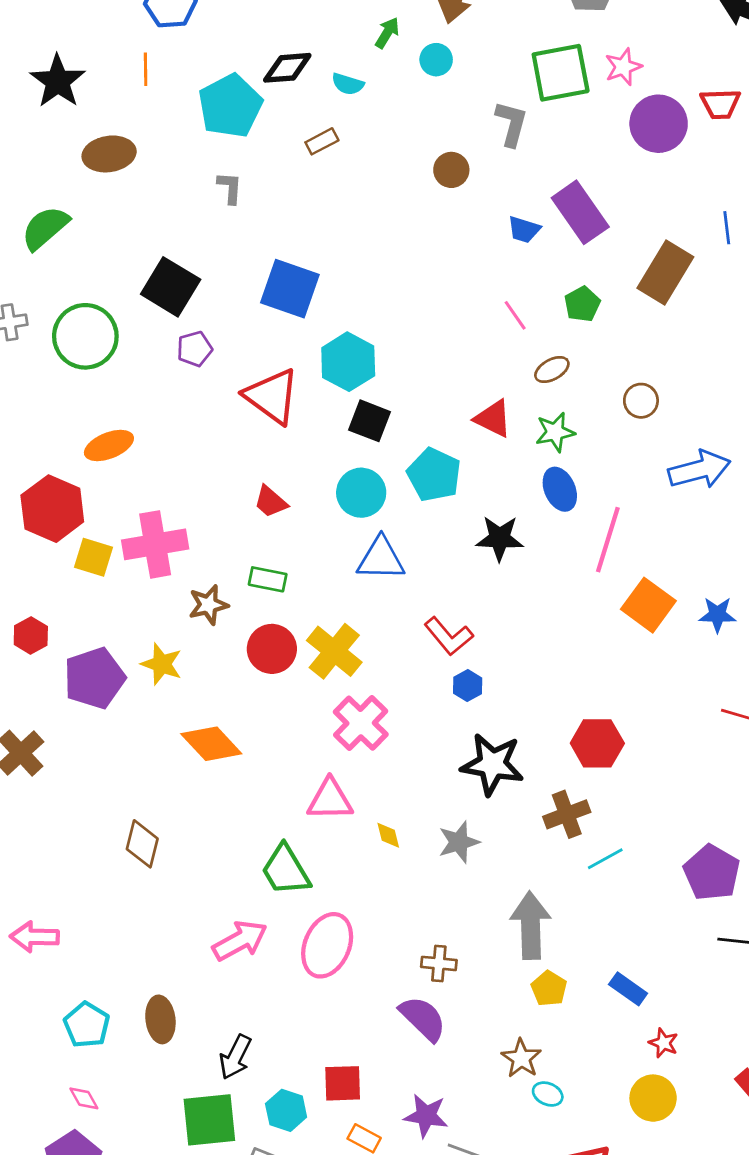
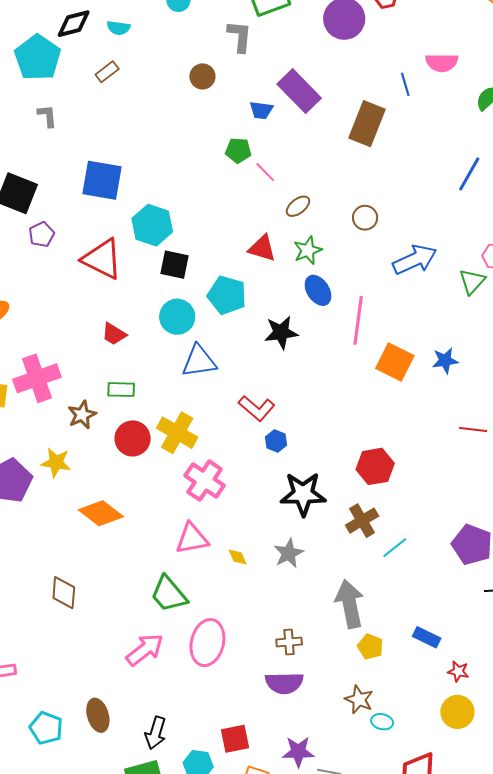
green pentagon: (582, 304) -> (238, 150), moved, turned -30
purple semicircle: (423, 1018) -> (284, 683), turned 144

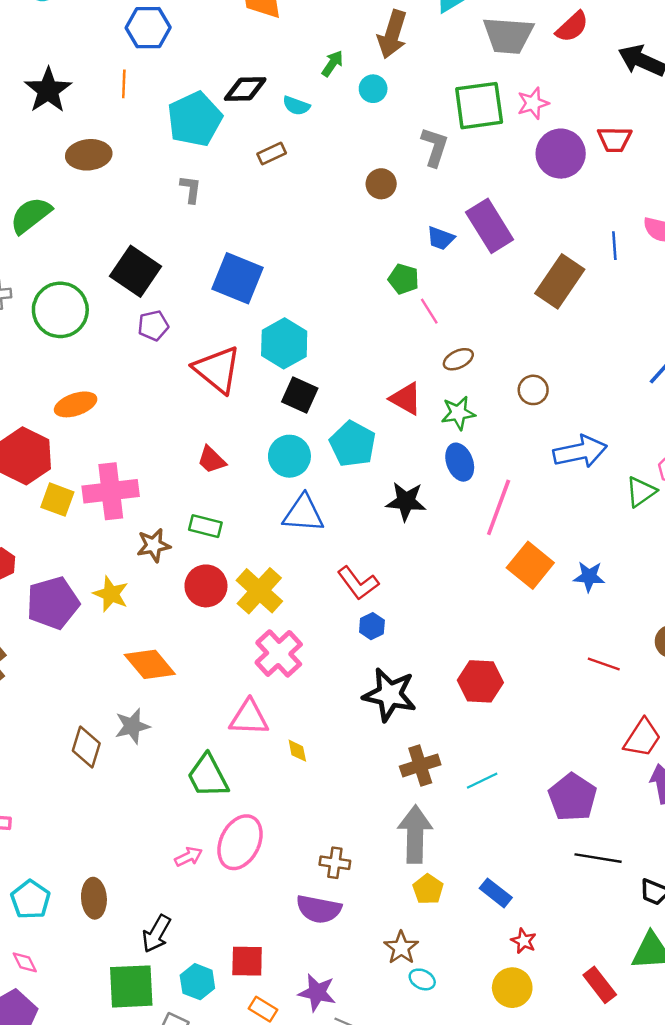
brown cross: (362, 521) -> (420, 765), moved
gray star: (289, 553) -> (132, 726), moved
pink arrow: (145, 650) -> (188, 857), moved, size x0.6

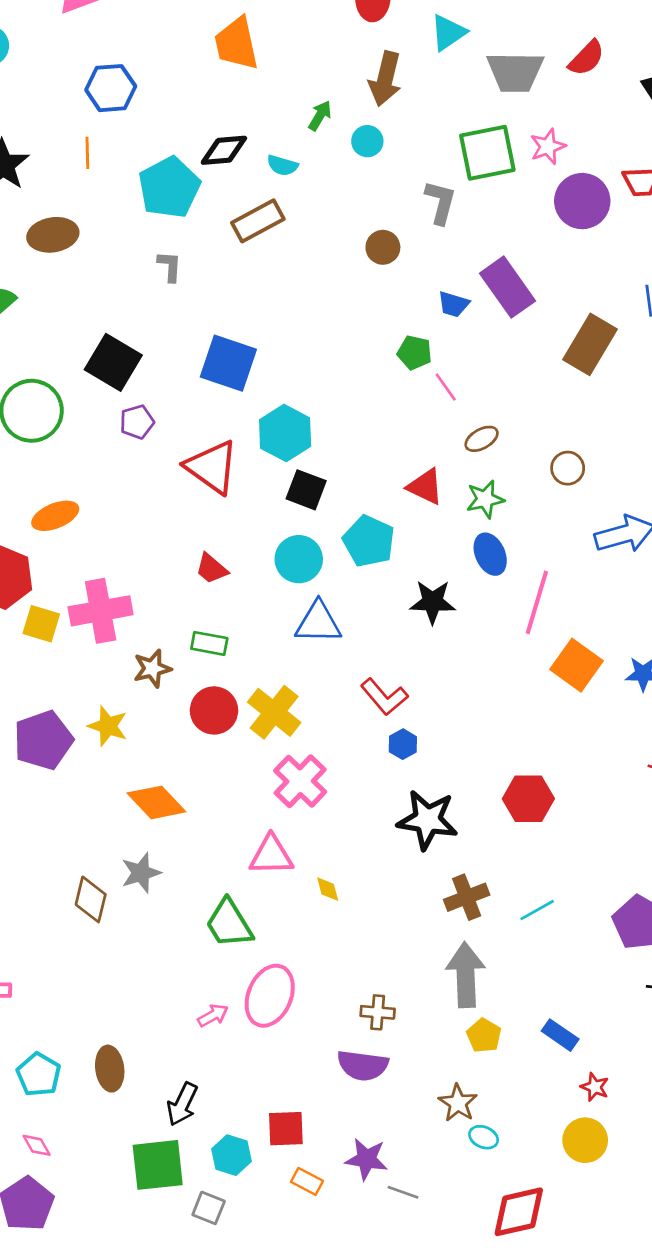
brown rectangle: (272, 154) -> (258, 221), size x1.6

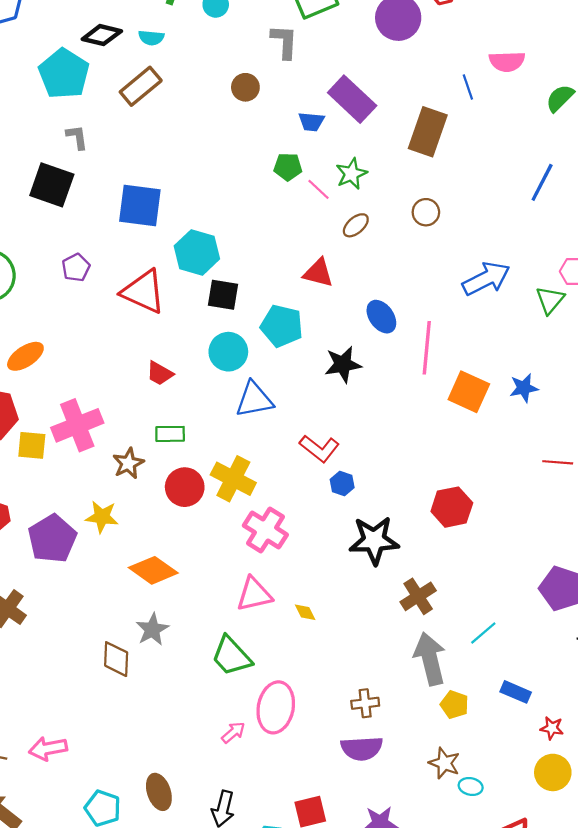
black diamond: (224, 150) -> (102, 35), turned 30
black square: (113, 362) -> (52, 185), moved
brown circle: (568, 468) -> (426, 212), moved
green star: (485, 499) -> (351, 174), moved
cyan line: (537, 910) -> (483, 633), moved

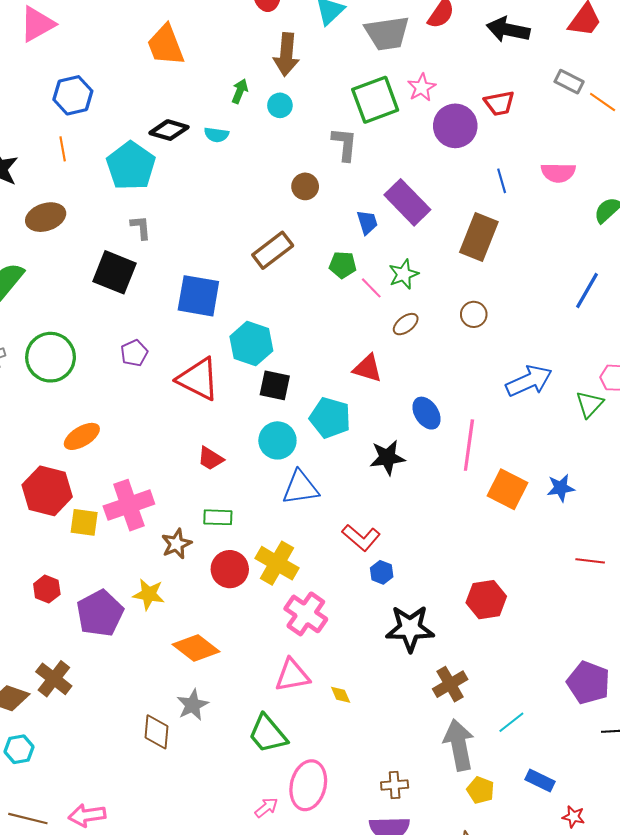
brown rectangle: (141, 86) -> (273, 250), moved
blue line: (468, 87) -> (502, 181), moved
blue trapezoid: (311, 122) -> (367, 222), turned -115

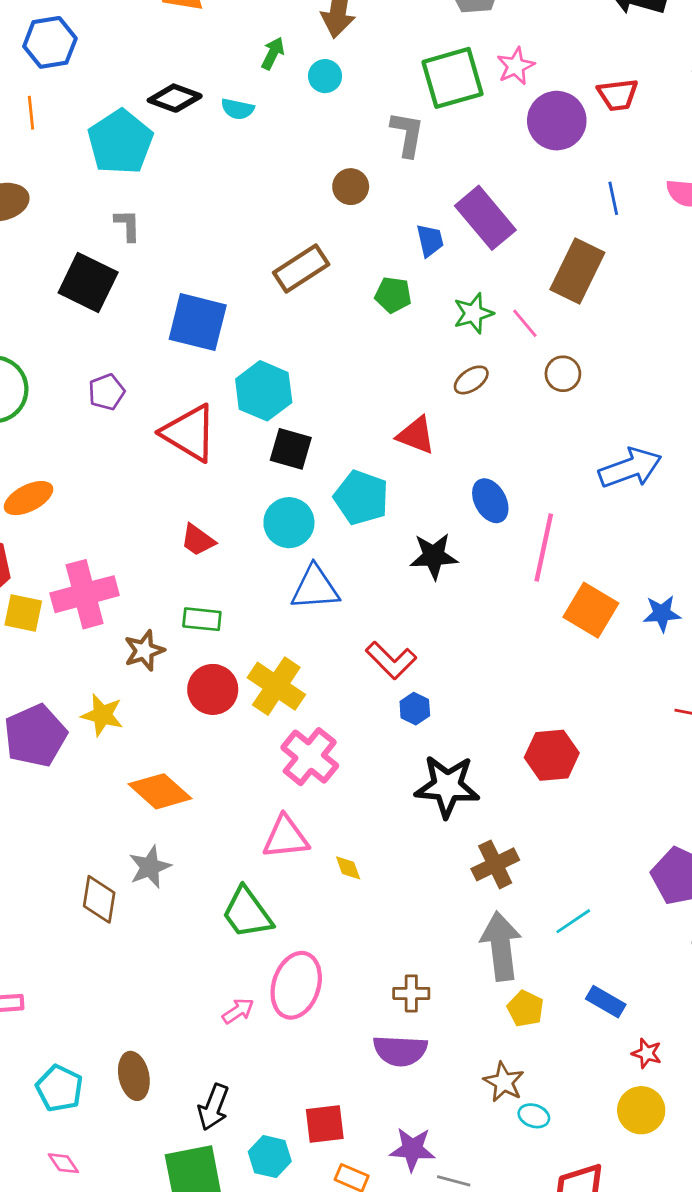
pink line: (371, 288) -> (525, 323), moved

